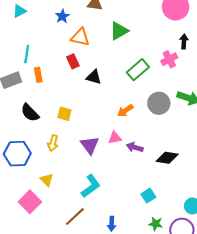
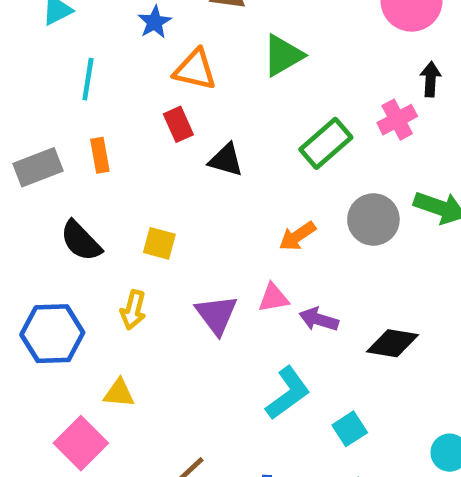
cyan line: (27, 54) -> (88, 79), moved
yellow triangle: (47, 180) -> (119, 393), turned -40
cyan L-shape: (91, 186) -> (288, 393), moved

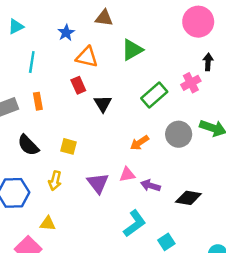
black triangle: (226, 160) -> (103, 104), turned 42

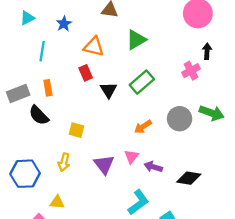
blue star: (66, 33) -> (64, 24), moved
green rectangle: (154, 95) -> (142, 82), moved
black semicircle: (28, 145) -> (39, 115), moved
pink triangle: (127, 175) -> (131, 156), turned -42

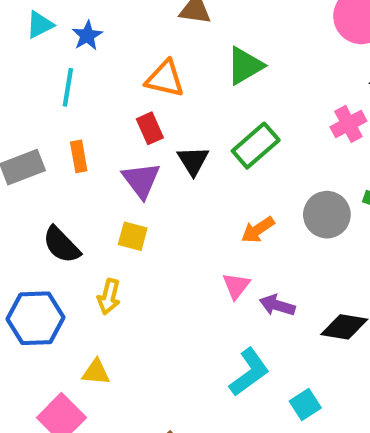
blue star: (64, 24) -> (87, 36), moved
black semicircle: (39, 115) -> (61, 245), moved
purple triangle: (104, 164) -> (141, 180), moved

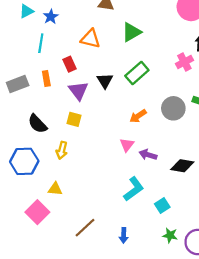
red rectangle: (150, 128) -> (70, 64), moved

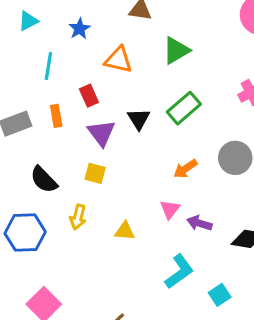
blue star: (51, 17) -> (80, 29), moved
yellow triangle: (55, 189) -> (125, 231), moved

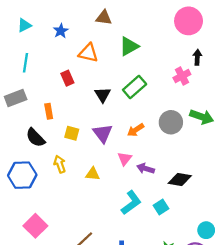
cyan line: (48, 66) -> (26, 63), moved
orange rectangle: (56, 116) -> (49, 111), moved
purple triangle: (101, 133) -> (103, 133), moved
yellow arrow: (78, 217) -> (60, 164), turned 147
cyan square: (220, 295) -> (161, 207), moved

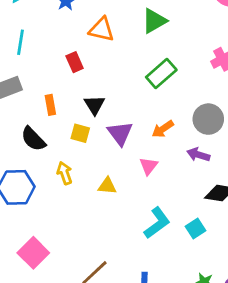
black triangle: (103, 95) -> (94, 105), moved
purple arrow: (146, 169) -> (198, 155), moved

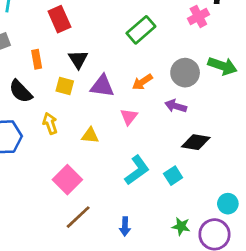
red rectangle: (75, 62) -> (59, 19), size x1.4
purple triangle: (120, 133) -> (102, 86), turned -45
pink square: (33, 253) -> (67, 180), moved

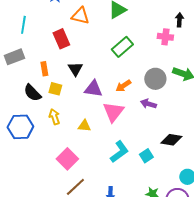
pink cross: (198, 16) -> (165, 37), turned 35
yellow square: (65, 86) -> (55, 89), moved
pink triangle: (129, 117) -> (113, 112), size x1.6
black diamond: (196, 142) -> (171, 140), moved

